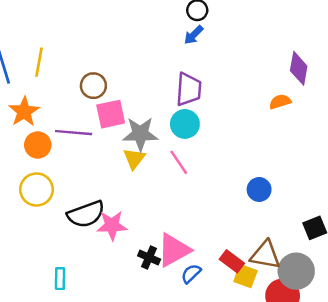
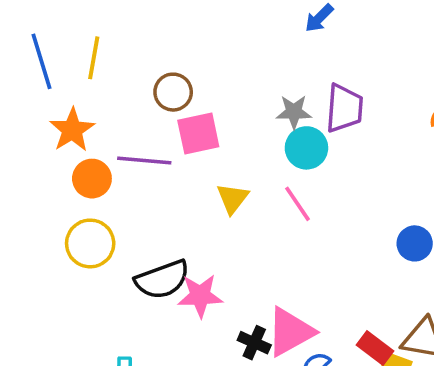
purple trapezoid: (189, 89) -> (344, 108), moved
gray star: (140, 134) -> (294, 112), moved, size x0.7

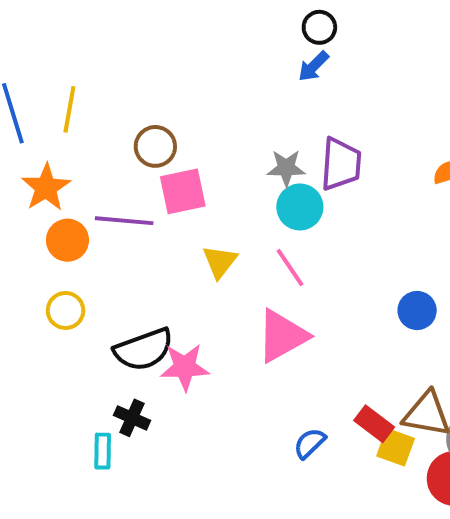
yellow circle: (90, 243) -> (66, 310), size x0.7
pink triangle: (290, 332) -> (282, 336), moved
black cross: (254, 343) -> (132, 418), moved

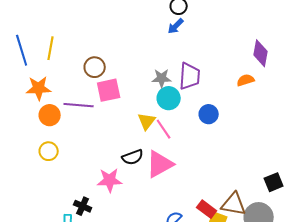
orange star: (46, 187) -> (39, 88), turned 30
yellow triangle: (220, 262) -> (147, 121), moved
blue circle: (417, 310) -> (209, 114), moved
black semicircle: (144, 350) -> (133, 157), moved, size x0.7

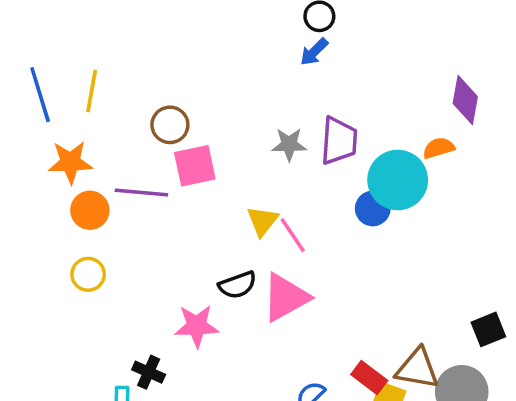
cyan circle: (169, 98) -> (398, 180), moved, size x1.4

